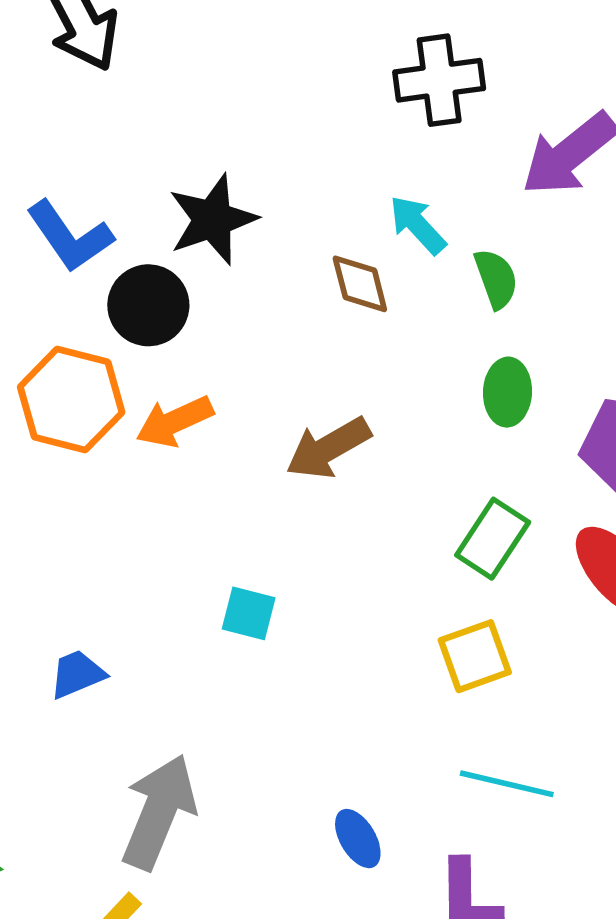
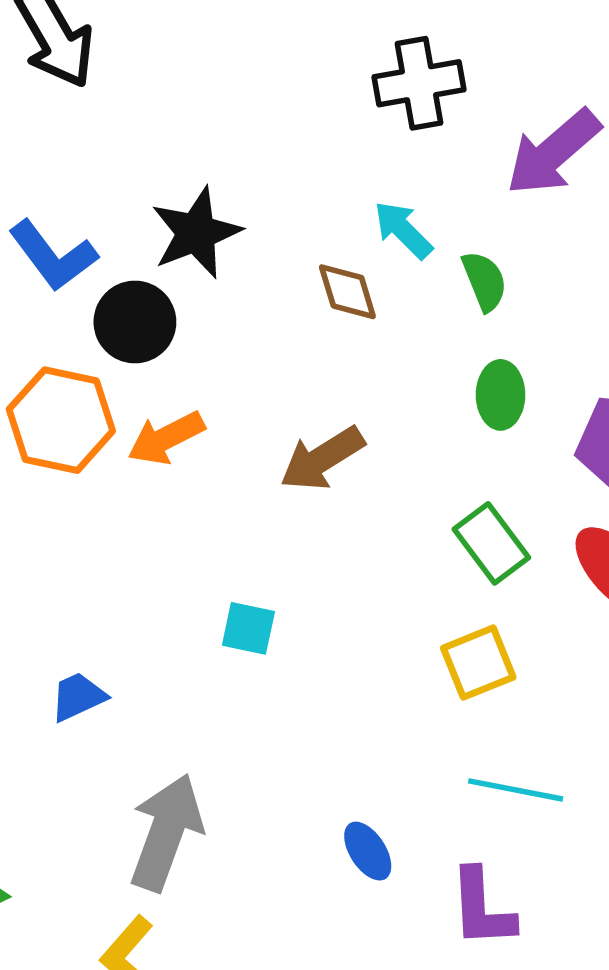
green rectangle: (493, 539) -> (491, 543), turned -68

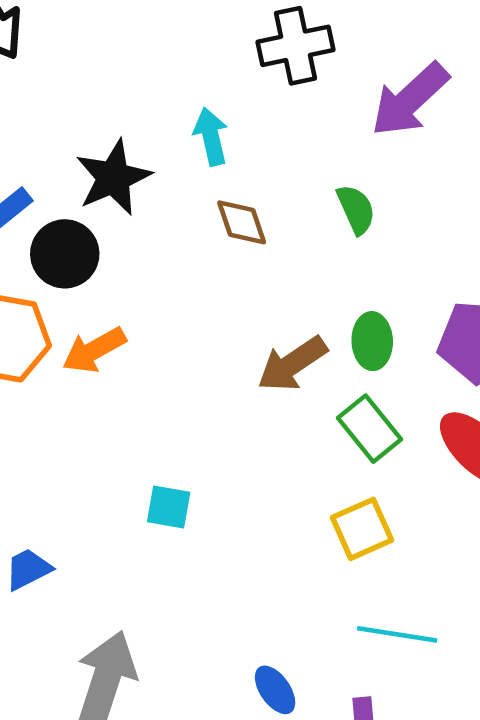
cyan arrow: (403, 230) -> (211, 137), moved, turned 34
green ellipse: (501, 395) -> (372, 341), moved
brown arrow: (322, 459) -> (292, 364), moved

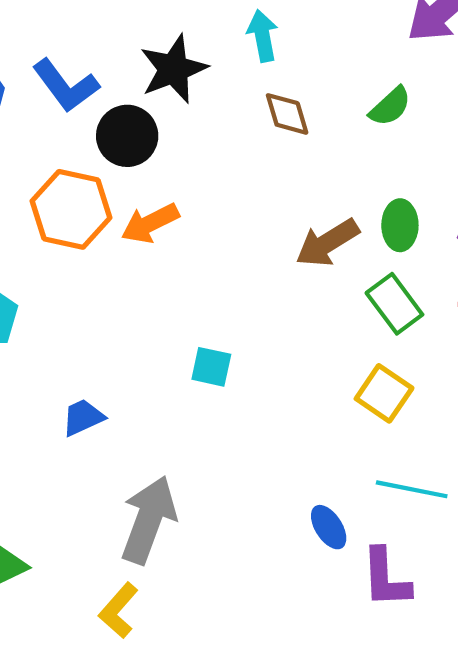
green semicircle: (356, 209) -> (390, 106), turned 69
yellow square: (362, 529) -> (384, 393), turned -34
blue ellipse: (275, 690) -> (329, 527), moved

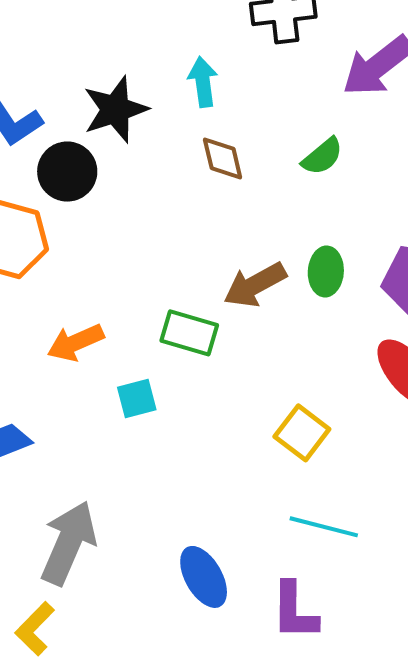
orange arrow: (150, 223) -> (76, 342), moved
green rectangle: (394, 304) -> (189, 333), moved, turned -40
cyan square: (211, 367) -> (137, 399), turned -30
blue ellipse: (329, 527) -> (204, 577), moved, size x1.4

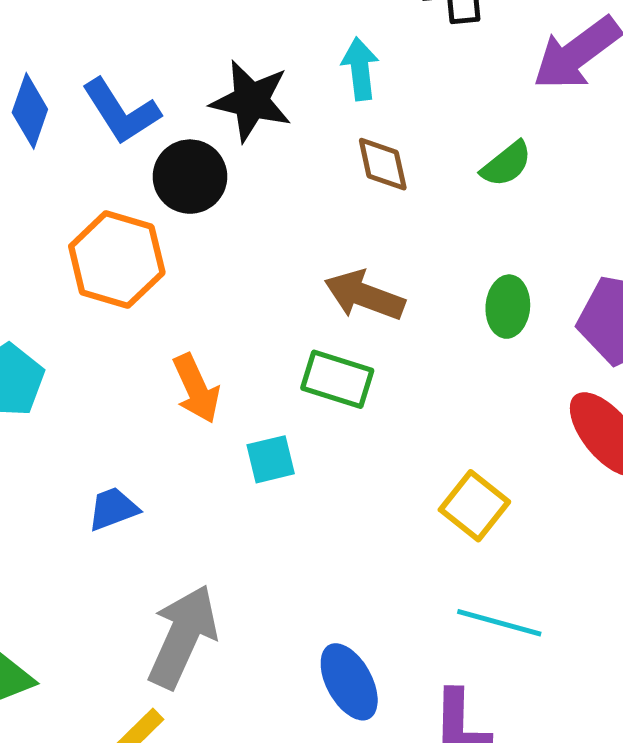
black star: (115, 109) -> (251, 101), turned 30
brown arrow: (255, 285) -> (364, 295), moved, turned 48
orange arrow: (76, 342) -> (196, 388), turned -92

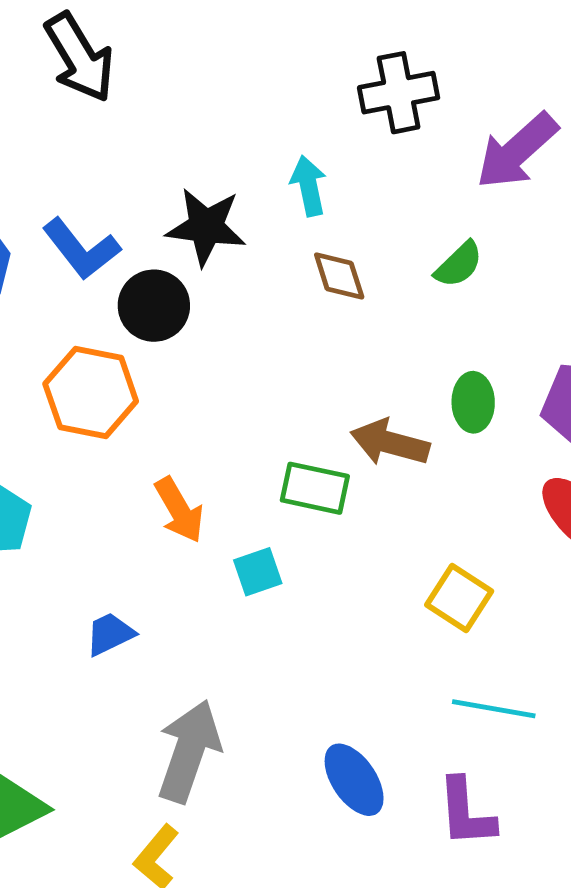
brown arrow: (364, 295) -> (390, 443), moved

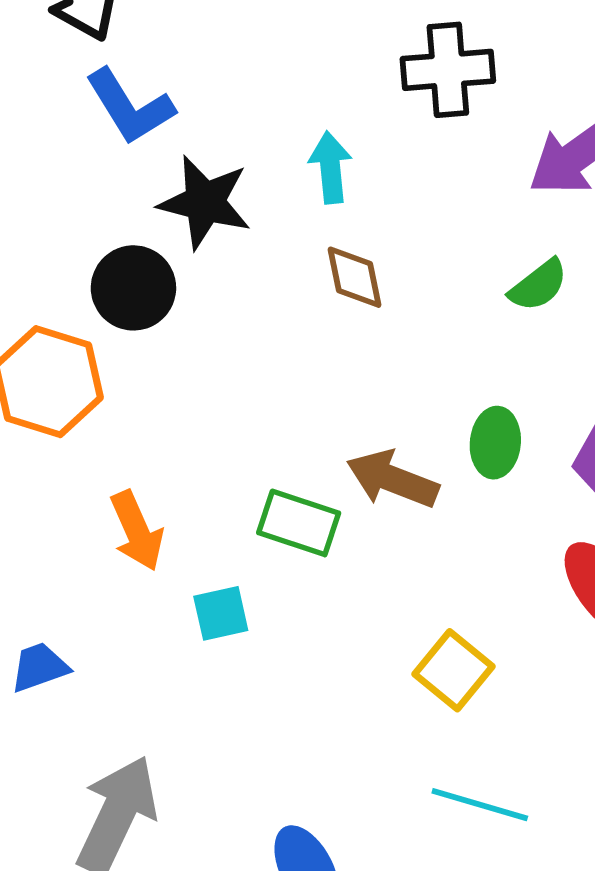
blue L-shape: (81, 249) -> (130, 107), moved
green semicircle: (459, 264) -> (538, 285), moved

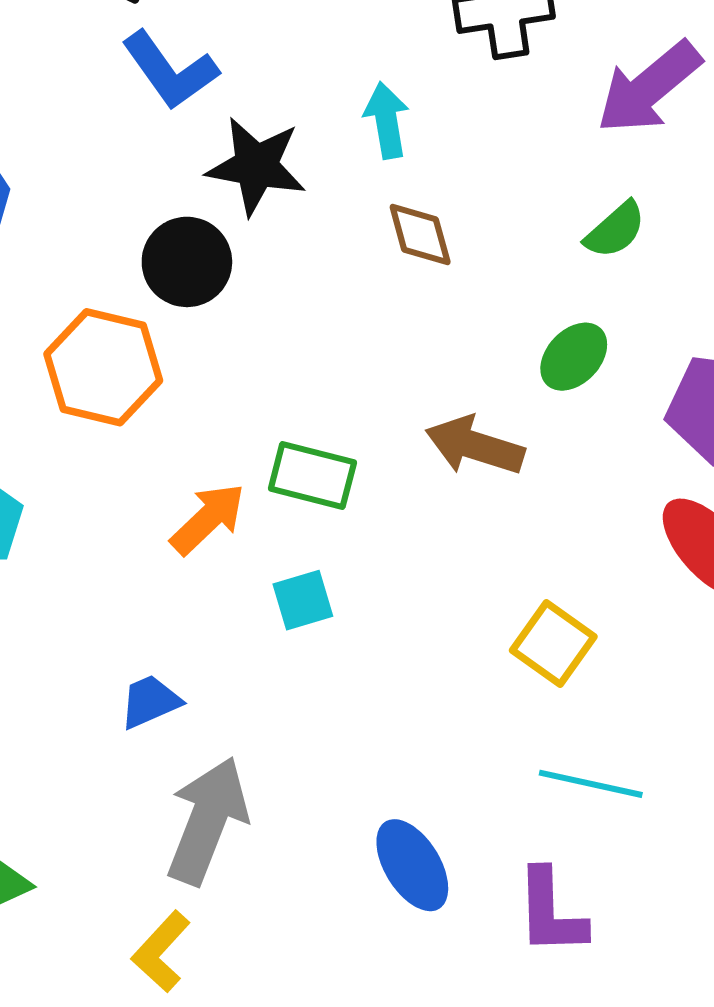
green ellipse: (495, 443) -> (574, 357), moved, turned 42
green rectangle: (299, 523) -> (312, 475), moved
orange arrow: (137, 531) -> (208, 519), turned -106
blue trapezoid: (39, 667) -> (150, 702), moved

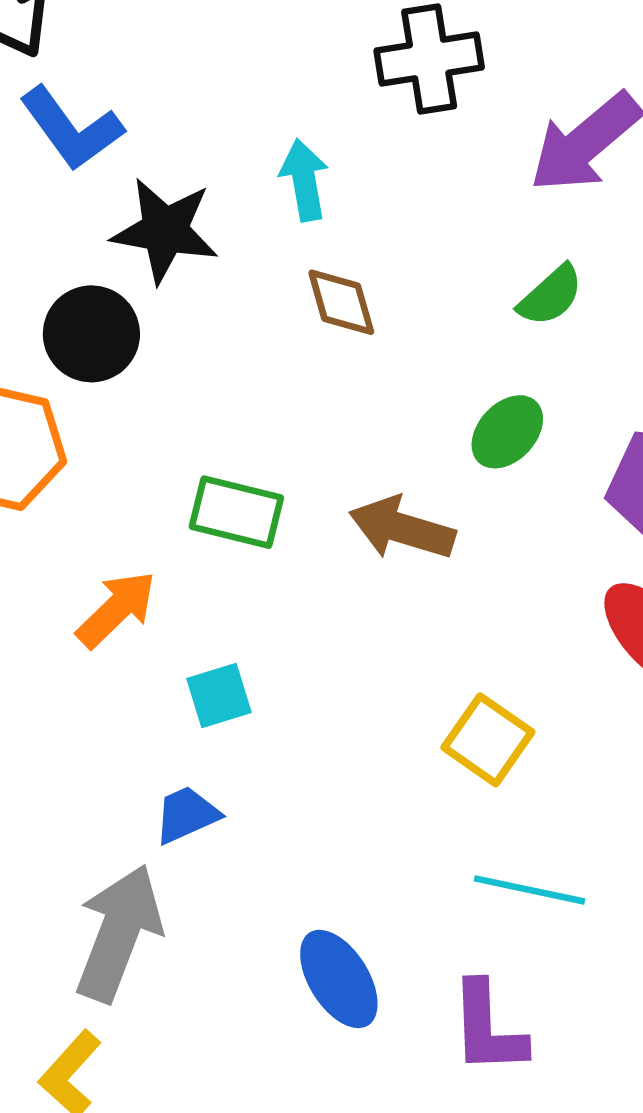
green rectangle: (312, 475) -> (236, 512), moved
blue trapezoid: (150, 702) -> (187, 815), moved

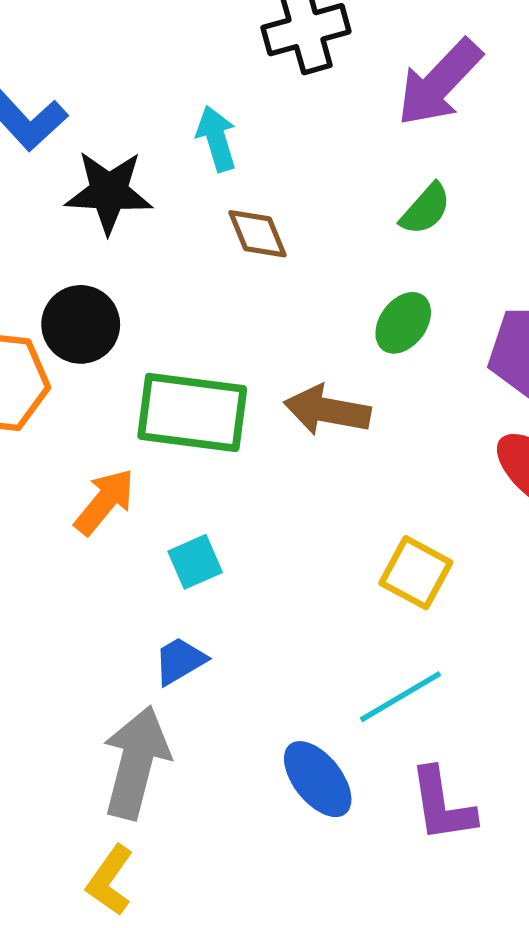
black circle: (91, 334) -> (81, 324), moved
green rectangle: (236, 512) -> (192, 412), size x1.5
cyan line: (529, 890) -> (400, 697), moved, turned -36

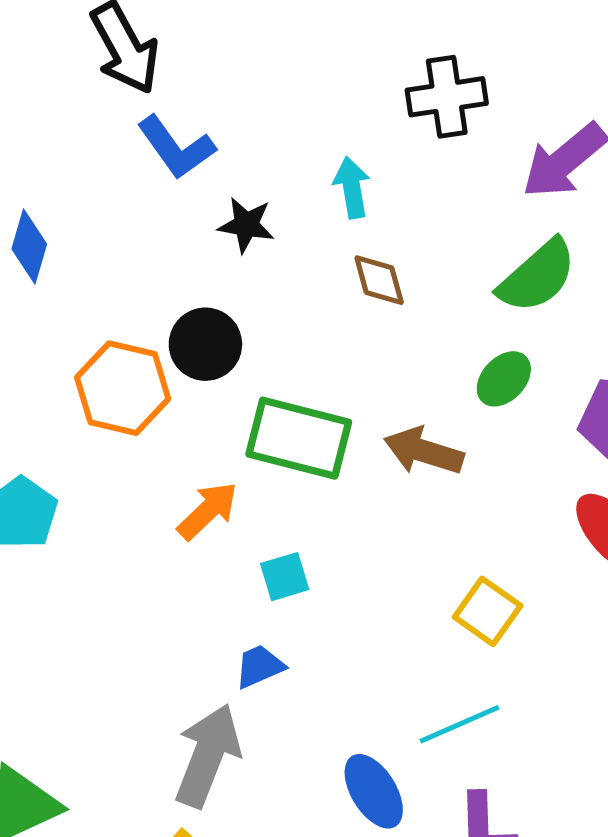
black star: (109, 192) -> (246, 225), size x0.7
green semicircle: (426, 209) -> (537, 276), size x1.6

